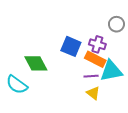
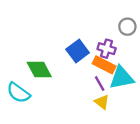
blue square: (71, 46) -> (78, 51), turned 30
purple line: (91, 76) -> (100, 83), turned 64

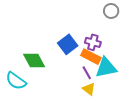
gray circle: (127, 27) -> (111, 11), moved

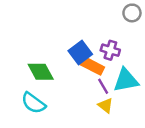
orange rectangle: (91, 57) -> (92, 66), moved
cyan semicircle: (16, 81) -> (33, 103), moved

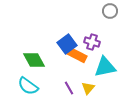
purple line: (103, 86) -> (69, 88), moved
yellow triangle: (106, 105) -> (88, 88), turned 32

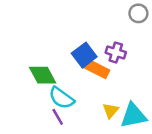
cyan triangle: (105, 67) -> (133, 116), moved
cyan semicircle: (28, 86) -> (61, 98), moved
purple line: (69, 88) -> (58, 117), moved

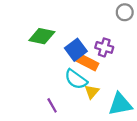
green diamond: (43, 75) -> (42, 36), moved, turned -50
cyan semicircle: (61, 98) -> (76, 79), moved
yellow triangle: (111, 111) -> (92, 92), moved

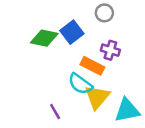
gray circle: (125, 12) -> (104, 13), moved
blue square: (76, 50) -> (72, 32), moved
yellow triangle: (92, 92) -> (97, 97), size x1.6

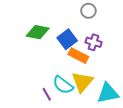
blue square: (72, 32) -> (67, 39), moved
cyan semicircle: (80, 84) -> (63, 85), moved

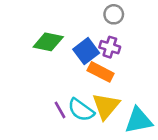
purple cross: (94, 42) -> (110, 47), moved
purple line: (47, 94) -> (60, 110), moved

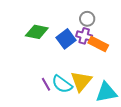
gray circle: (114, 14) -> (87, 19), moved
orange rectangle: (101, 72) -> (98, 44), moved

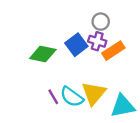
green diamond: (37, 32) -> (43, 54), moved
orange rectangle: (98, 44) -> (113, 51), turned -60

